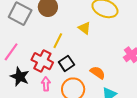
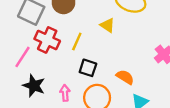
red cross: (42, 61) -> (47, 40), moved
black square: (66, 63) -> (88, 68), turned -35

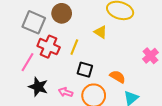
pink arrow: (65, 93) -> (66, 92), turned -64

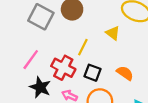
red cross: (49, 47) -> (63, 68), moved
orange semicircle: (118, 77) -> (125, 73), moved

